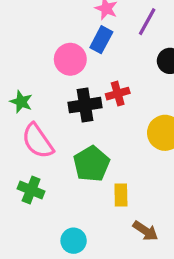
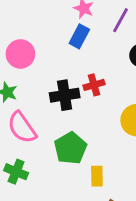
pink circle: (70, 59) -> (20, 54), moved

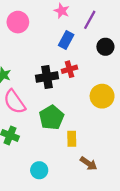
blue rectangle: (79, 36) -> (66, 40), moved
pink circle: (20, 54) -> (18, 22), moved

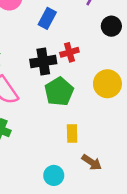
blue rectangle: (66, 40) -> (47, 18), moved
green pentagon: (52, 117) -> (59, 92), moved
cyan circle: (39, 170) -> (54, 175), moved

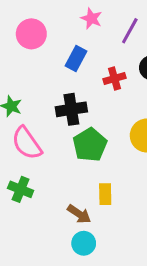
red cross: (69, 52) -> (114, 79), moved
brown arrow: (92, 162) -> (79, 214), moved

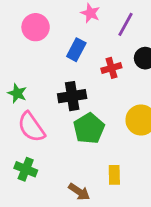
yellow rectangle: (105, 194) -> (114, 175), moved

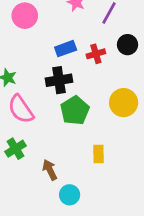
blue rectangle: (76, 50) -> (66, 49), moved, turned 42
green cross: (26, 169) -> (16, 149), turned 36
brown arrow: (79, 192) -> (50, 170), moved, turned -150

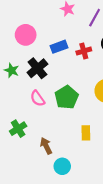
pink circle: (25, 16) -> (26, 35), moved
black cross: (59, 80) -> (37, 68), moved, turned -30
pink semicircle: (21, 109) -> (37, 98), moved, size x0.7

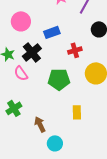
red cross: (84, 51) -> (75, 50), moved
green pentagon: (67, 97) -> (59, 79), turned 30
pink semicircle: (37, 98) -> (21, 73), moved

